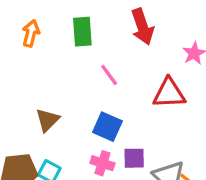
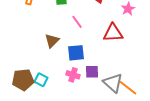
brown triangle: (48, 120) -> (52, 41), moved
blue square: (107, 127) -> (76, 53), turned -30

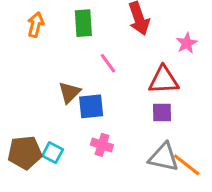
blue square: (76, 53) -> (91, 106), moved
purple square: (92, 72) -> (162, 113), moved
gray triangle: (113, 83) -> (164, 157), turned -30

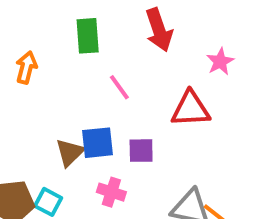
orange arrow: (36, 25) -> (26, 67), moved
brown triangle: (70, 92) -> (70, 153), moved
purple square: (162, 113) -> (141, 151), moved

